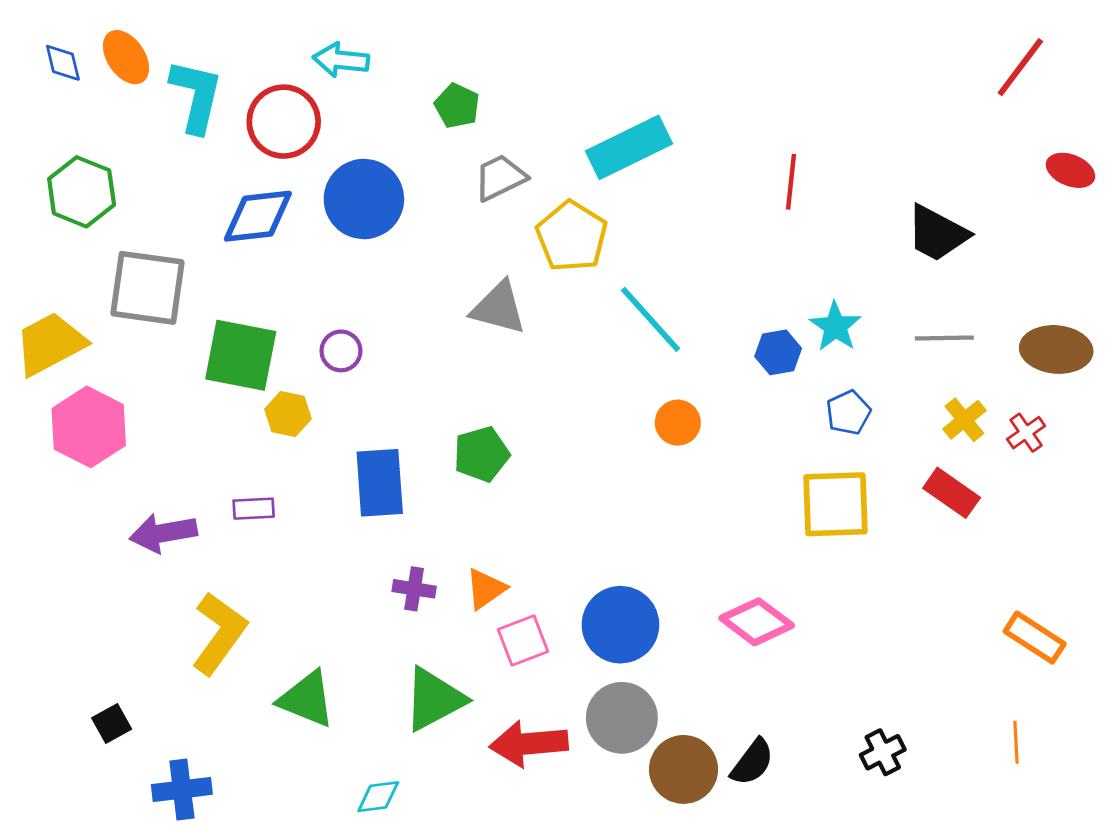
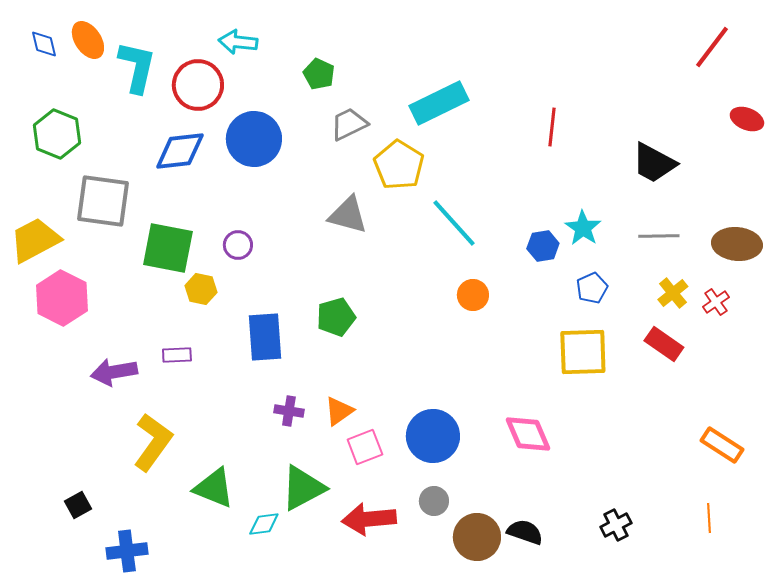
pink diamond: (757, 622) -> (528, 434), turned 30
gray circle: (622, 718) -> (434, 501), size x0.6
black semicircle: (752, 762) -> (525, 532), turned -108
cyan diamond: (378, 797) -> (264, 524), moved

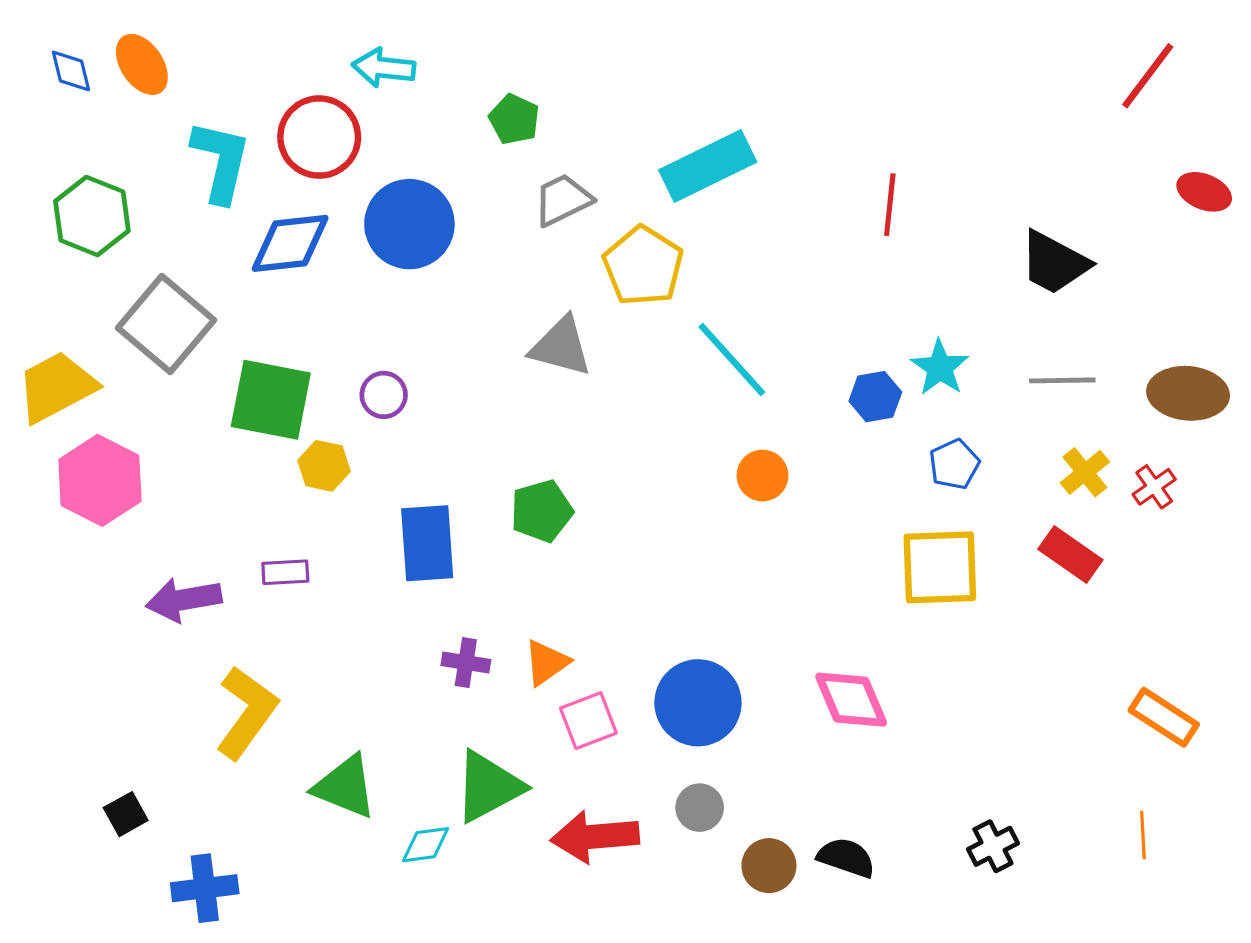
cyan L-shape: (137, 67) -> (221, 161), moved
gray square: (103, 201) -> (166, 324), turned 32
brown circle: (477, 537) -> (769, 866), size x0.7

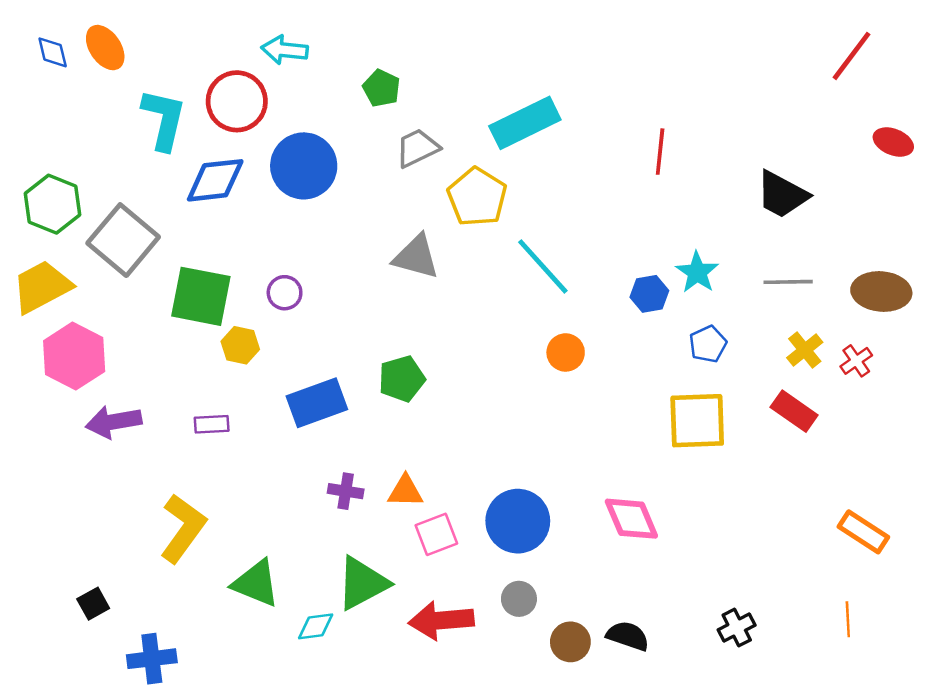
green hexagon: (92, 216) -> (53, 204), moved
blue rectangle: (427, 543) -> (317, 403), turned 74
purple arrow: (184, 600) -> (114, 422), moved
orange triangle: (546, 663) -> (405, 491), turned 36

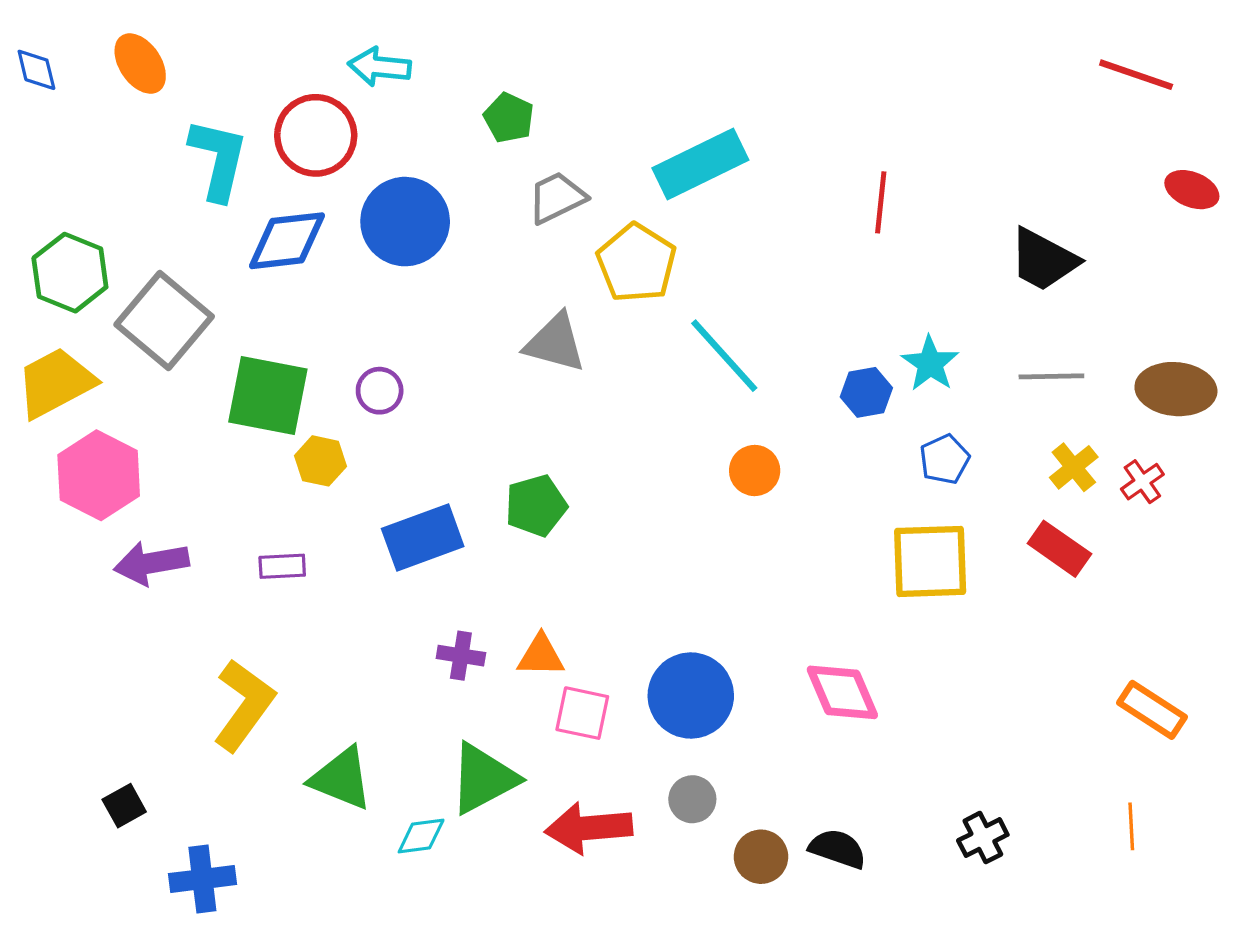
blue diamond: (53, 52) -> (36, 70), moved
red line: (851, 56) -> (1136, 75), turned 72
pink square: (436, 534) -> (582, 713), turned 33

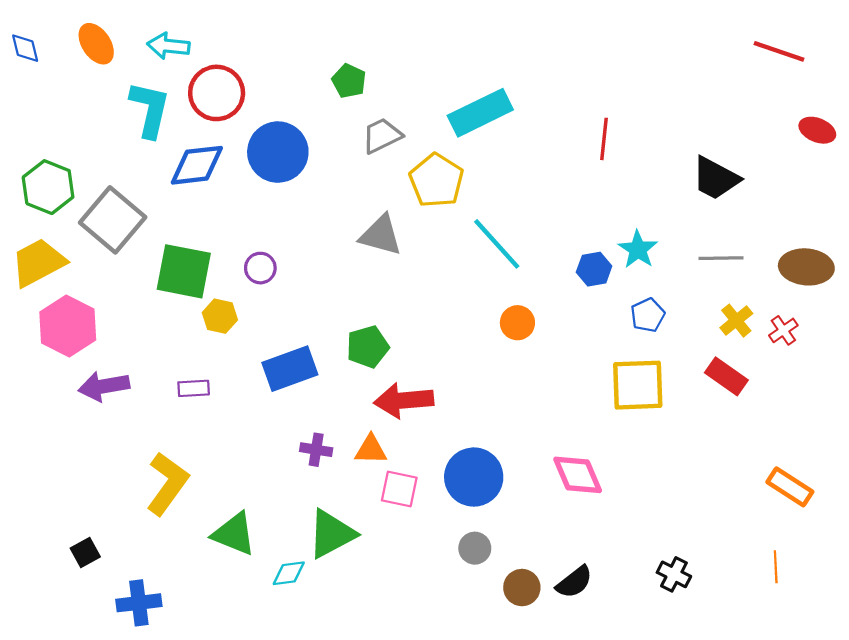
cyan arrow: (380, 67) -> (168, 46), moved
red arrow: (589, 828) -> (404, 400), moved
black cross: (983, 838) -> (674, 574), turned -36
black semicircle: (838, 849) -> (574, 582), turned 123

